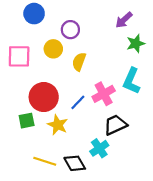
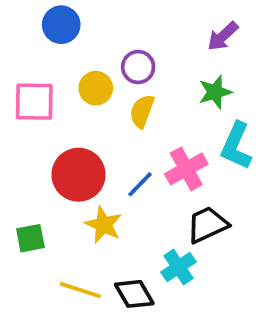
purple circle: (70, 30) -> (138, 67), moved
green star: (136, 44) -> (215, 92), moved
green square: (27, 121) -> (30, 238), moved

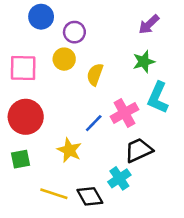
purple circle: (138, 67) -> (74, 32), moved
red circle: (78, 175) -> (26, 117), moved

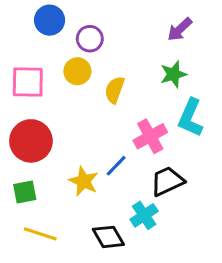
blue line: (94, 123) -> (116, 166), moved
yellow line: (54, 194) -> (40, 234), moved

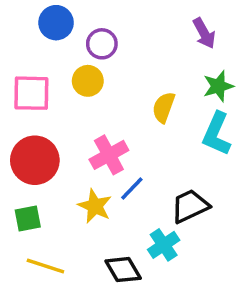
purple arrow: (180, 29) -> (204, 33), turned -76
green star: (173, 74) -> (218, 86), moved
yellow semicircle: (115, 90) -> (164, 107), moved
pink cross: (150, 136) -> (109, 155), moved

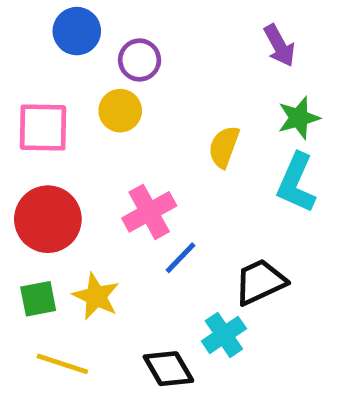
yellow star: (95, 206) -> (96, 296), moved

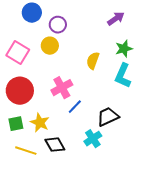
purple arrow: (279, 46) -> (116, 19), turned -96
pink square: (43, 128) -> (18, 53), turned 30
black diamond: (168, 369) -> (55, 145), moved

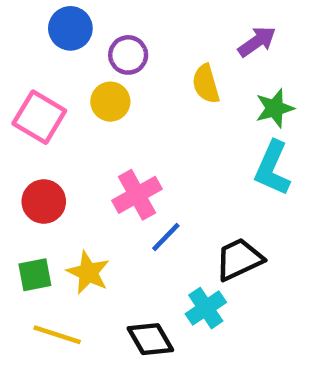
yellow semicircle: (93, 61) -> (206, 84), moved, turned -36
red circle: (20, 91) -> (44, 201), size x0.7
black diamond: (55, 145) -> (150, 339), moved

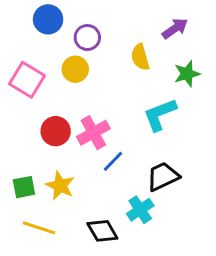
cyan L-shape: (272, 168) -> (160, 115), moved, turned 45
red circle: (44, 201) -> (56, 131), moved

